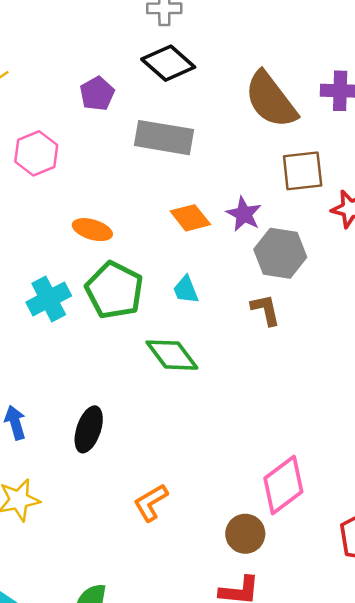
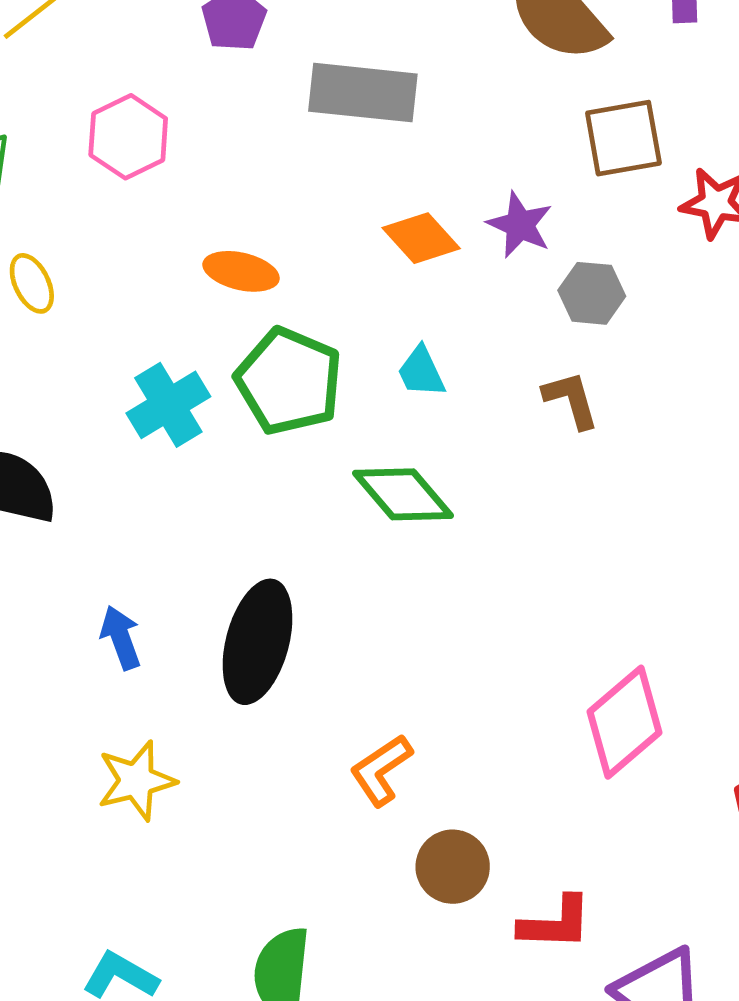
gray hexagon: (280, 253) -> (592, 293), size x0.7
black ellipse: (89, 429) -> (257, 642), size x1.4
brown circle: (245, 534) -> (453, 867), moved

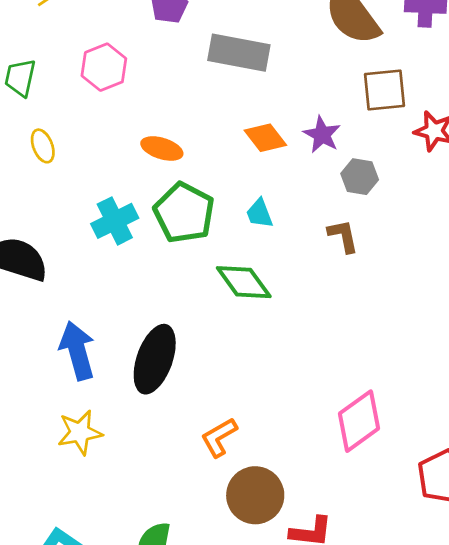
blue arrow: (121, 638) -> (77, 351), size x1.6
brown circle: (453, 867) -> (255, 495), size x1.4

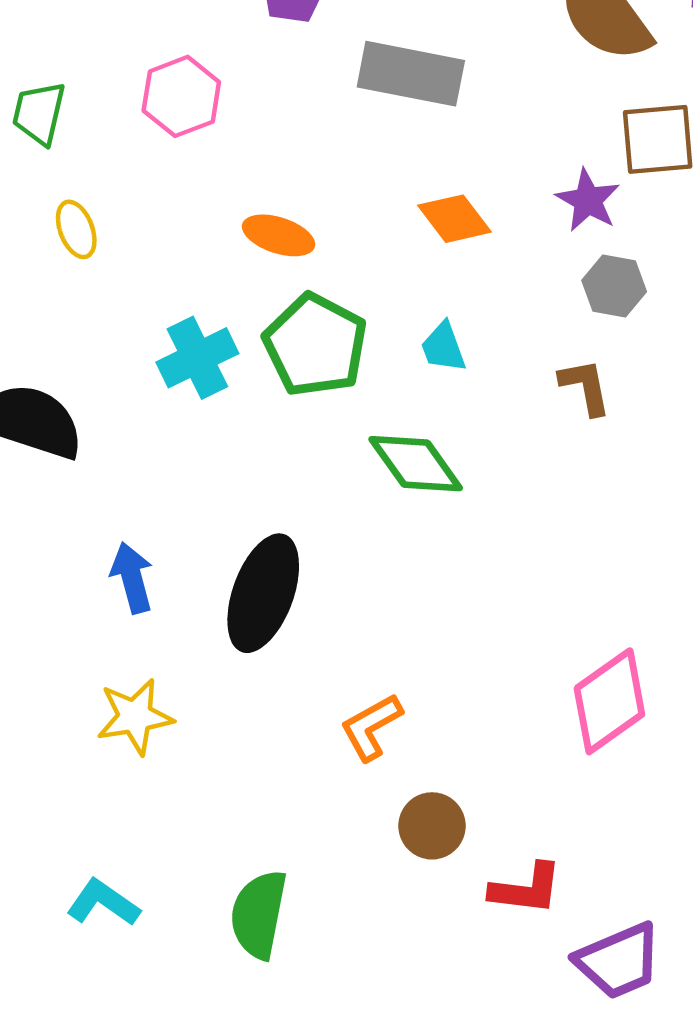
purple star: (322, 135) -> (588, 200), moved
blue arrow: (77, 351) -> (132, 578), size x0.7
brown circle: (255, 495) -> (432, 826), size x0.7

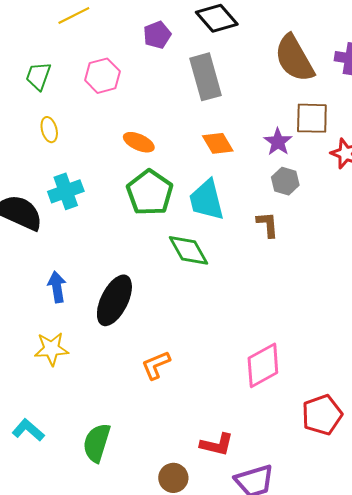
gray rectangle: (411, 74) -> (205, 77), turned 57
cyan trapezoid: (443, 347) -> (207, 200), size x1.8
cyan cross: (197, 358) -> (66, 191), moved
brown circle: (432, 826) -> (173, 478), moved

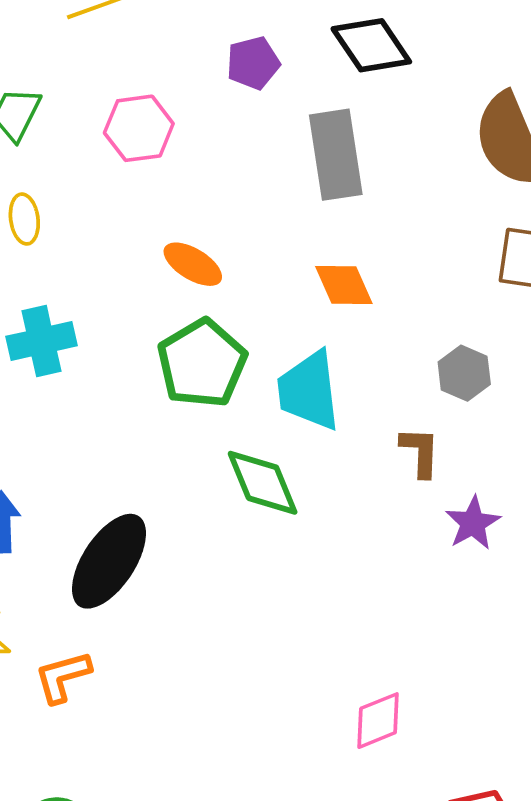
purple star: (278, 142) -> (473, 523), moved
orange L-shape: (156, 365) -> (63, 677), moved
pink diamond: (263, 365) -> (378, 721), size x0.7

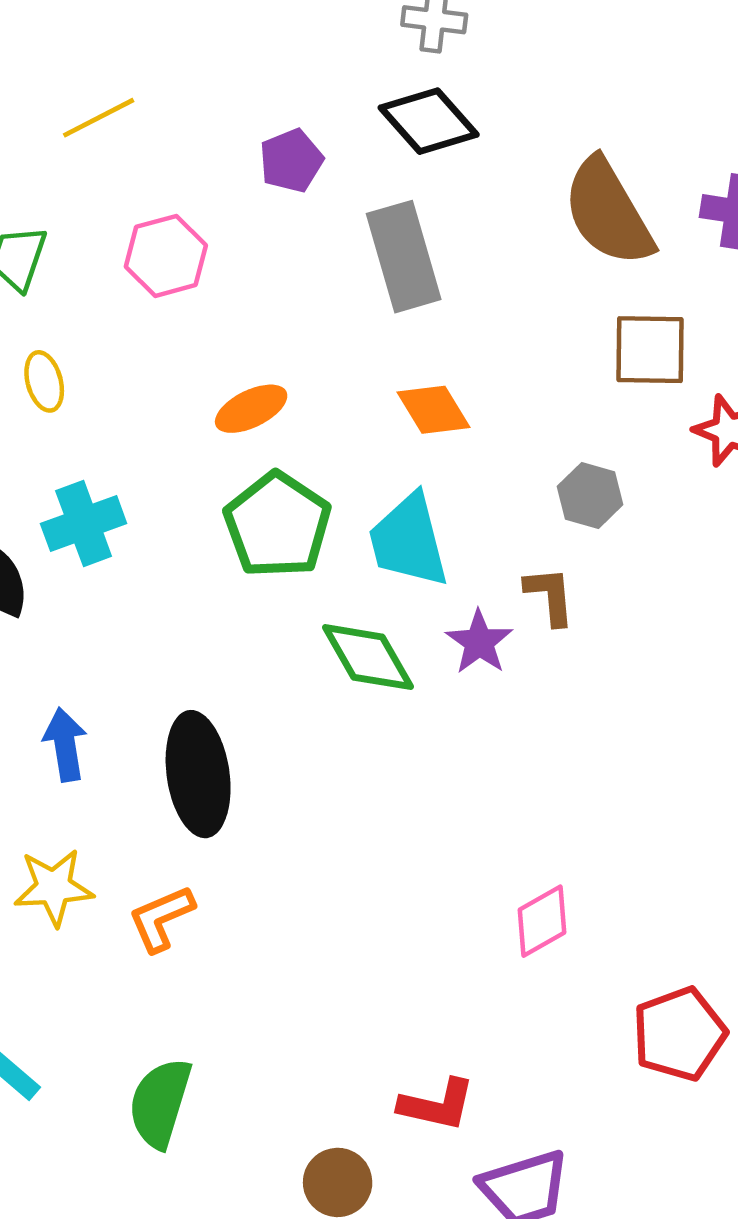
orange ellipse: (193, 264) -> (251, 409), turned -50
purple star: (473, 523) -> (479, 642), moved
black ellipse: (109, 561) -> (198, 774), turned -34

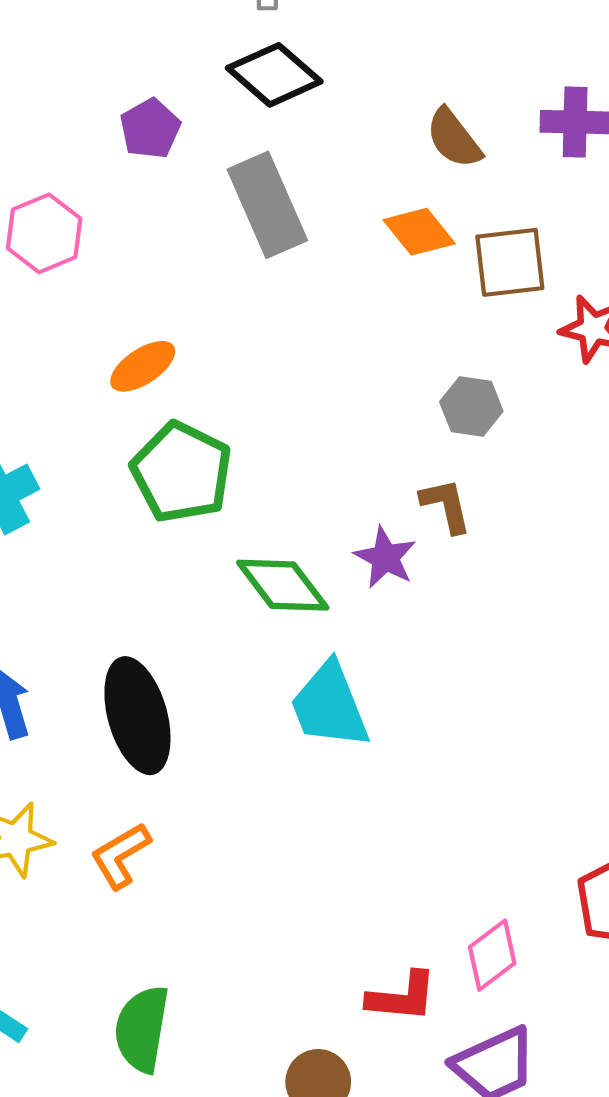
brown semicircle: (608, 212) -> (454, 138), size x0.6
orange diamond: (433, 410) -> (419, 232), moved
cyan trapezoid: (409, 541) -> (330, 706), moved
pink diamond: (542, 921) -> (492, 955), moved

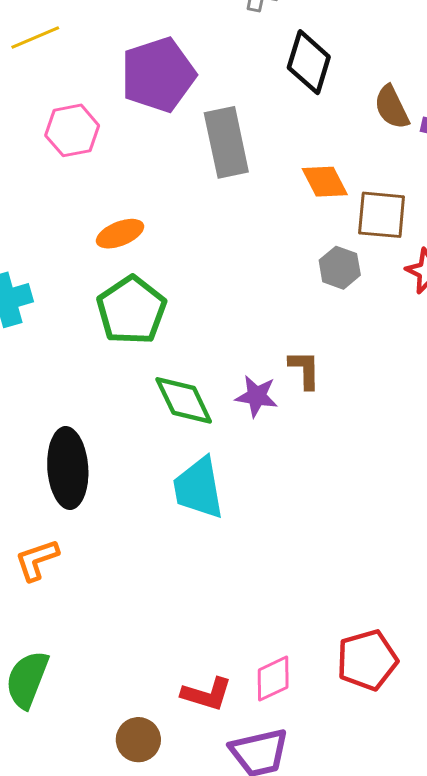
black diamond: (274, 75) -> (309, 62), moved, turned 54
purple pentagon: (150, 129) -> (158, 75), size x1.8
brown semicircle: (454, 138) -> (392, 107), moved
gray hexagon: (471, 406) -> (340, 268), moved
purple star: (385, 558) -> (257, 396), turned -30

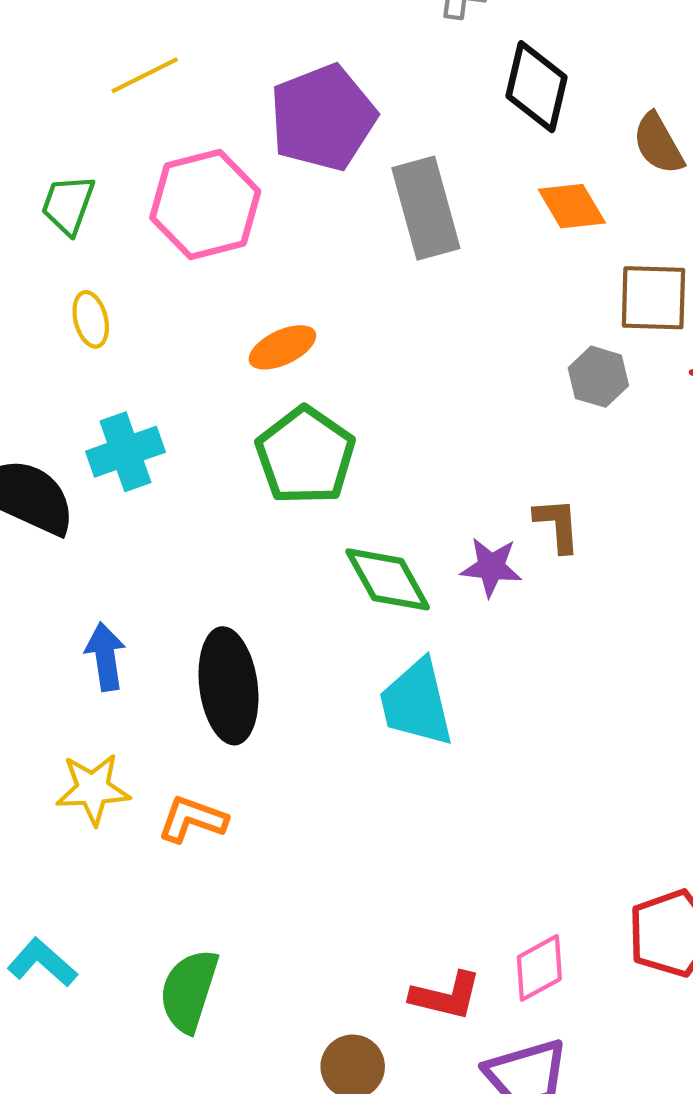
pink hexagon: (72, 130) -> (205, 204), size x1.4
orange diamond: (325, 182) -> (572, 206), moved
orange L-shape: (37, 560) -> (192, 819), turned 42

